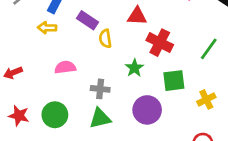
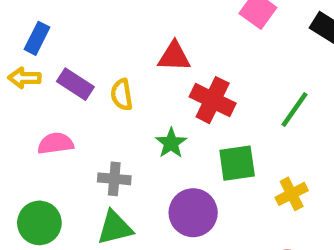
purple rectangle: (87, 20) -> (75, 84), moved

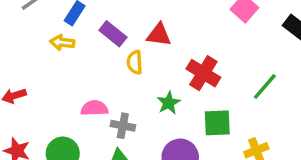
red triangle: (174, 56) -> (159, 35), moved
purple rectangle: (75, 84) -> (113, 34), moved
pink semicircle: (56, 143) -> (94, 108), moved

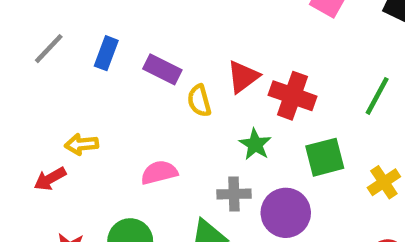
red triangle: (159, 35) -> (243, 77), moved, turned -32
yellow arrow: (62, 42) -> (81, 144), moved
gray cross: (123, 126) -> (234, 194), moved

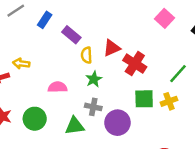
green star: (255, 144) -> (94, 79), moved
yellow cross: (384, 182) -> (169, 101), moved

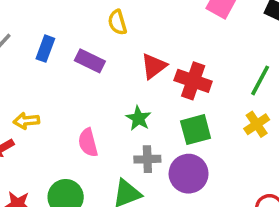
yellow semicircle: (86, 55) -> (117, 22), moved
pink semicircle: (58, 87) -> (88, 143), turned -90
green square: (144, 99) -> (196, 130), moved

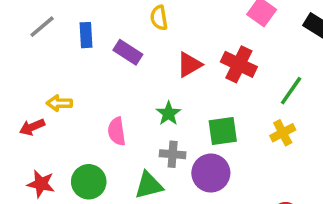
blue rectangle: (45, 49) -> (86, 35), turned -30
red cross: (193, 81) -> (239, 64), moved

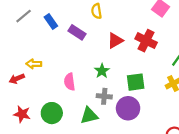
blue rectangle: (86, 35) -> (51, 21), turned -32

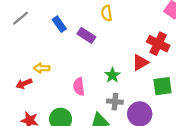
gray line: (24, 16) -> (21, 18), moved
red triangle: (115, 41) -> (140, 62), moved
green square: (136, 82) -> (162, 86), moved

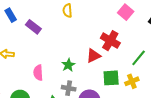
blue rectangle: (59, 24) -> (11, 15), moved
purple rectangle: (86, 35) -> (33, 27), moved

